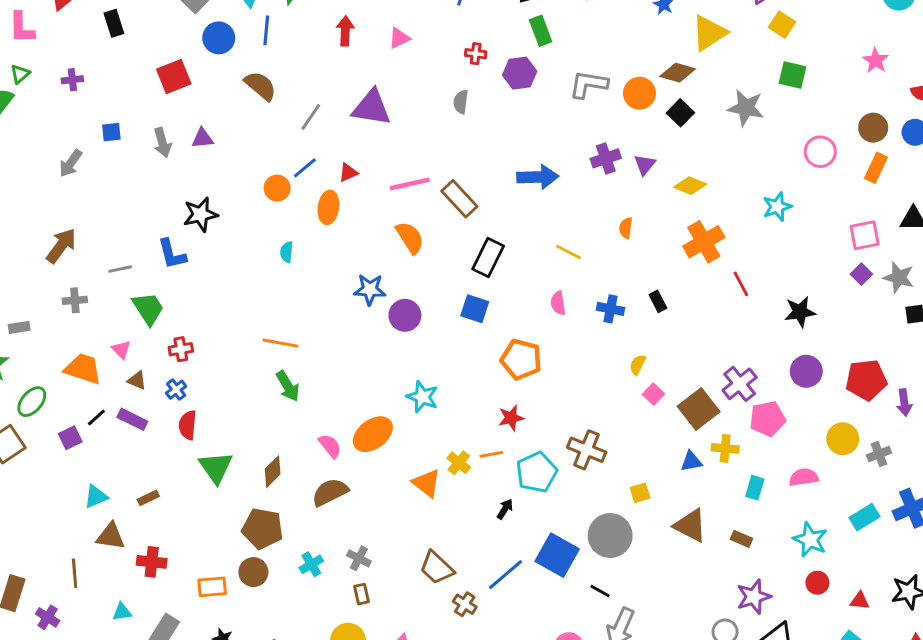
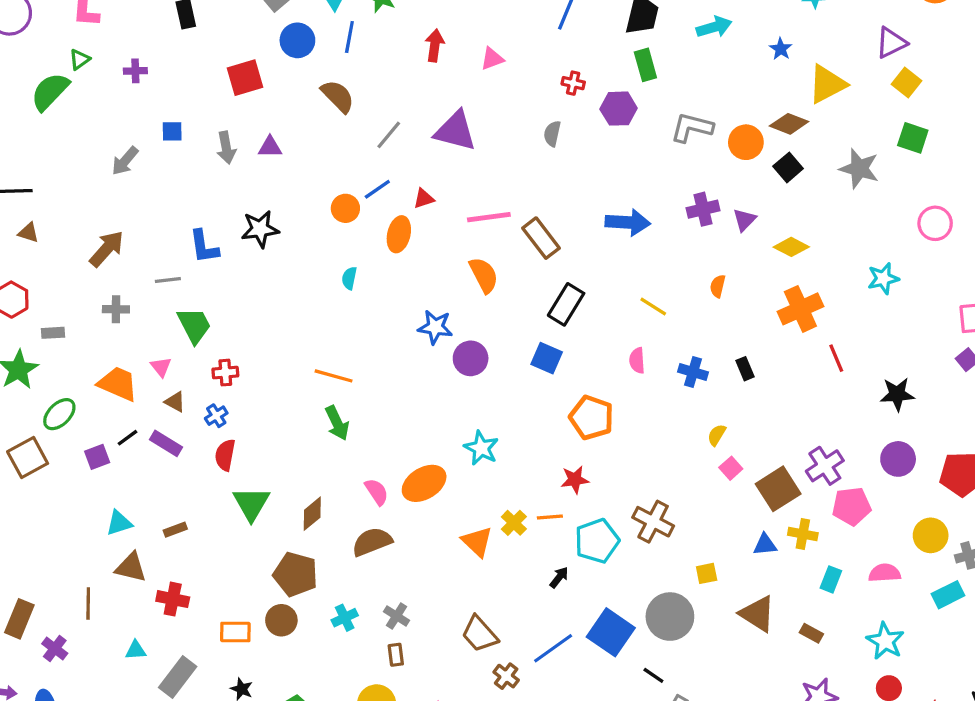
blue L-shape: (172, 254) -> (204, 247), moved
cyan rectangle: (865, 517) -> (948, 595), moved

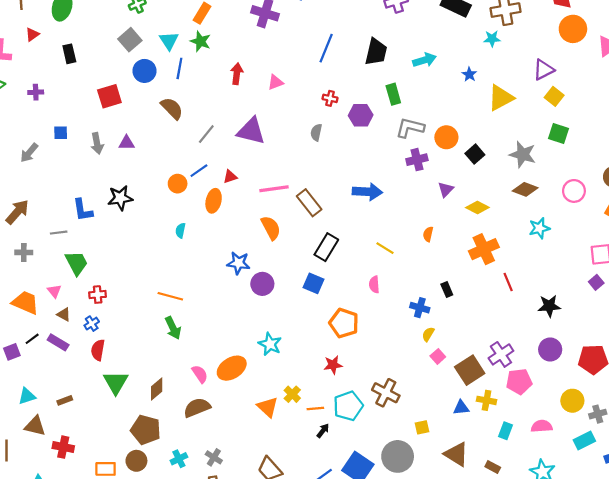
green rectangle: (645, 65) -> (393, 94), moved
brown diamond: (789, 124) -> (525, 189), moved
purple cross: (703, 209) -> (417, 160), moved
blue cross: (693, 372) -> (420, 308), moved
orange line: (550, 517) -> (315, 409), moved

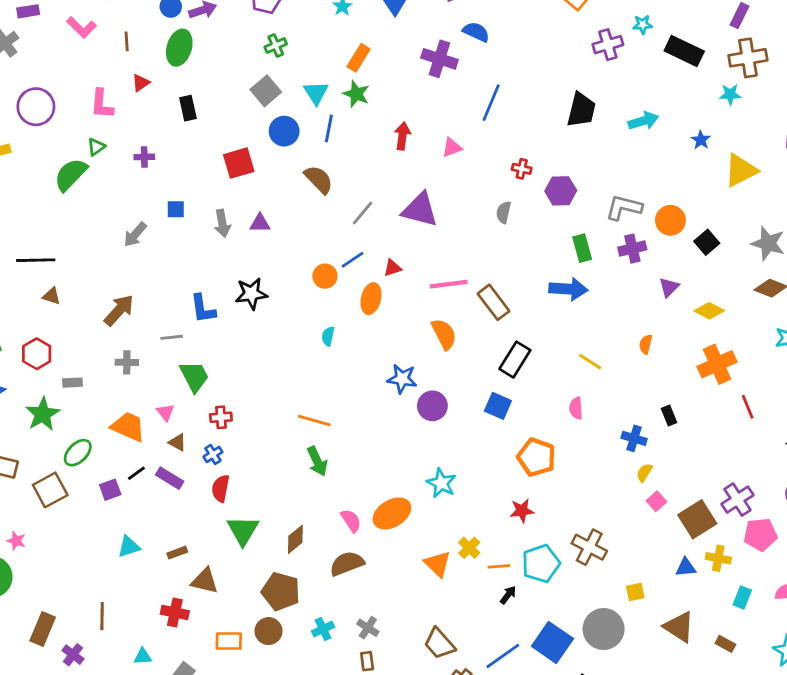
blue line: (326, 48) -> (491, 103), moved
green rectangle: (393, 94) -> (582, 248), moved
brown triangle: (35, 426) -> (205, 581), moved

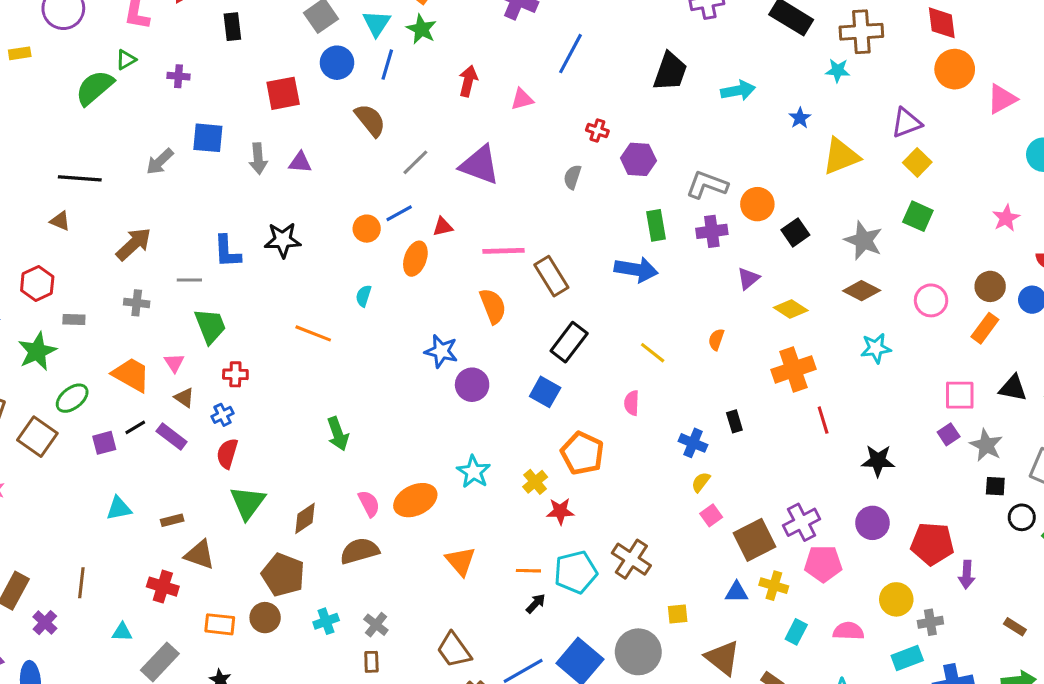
blue square: (176, 209) -> (208, 138), size x1.5
black line: (36, 260) -> (80, 178), moved
orange line: (314, 421) -> (313, 333), moved
brown square: (50, 490) -> (37, 437), turned -32
yellow cross: (469, 548) -> (535, 482), moved

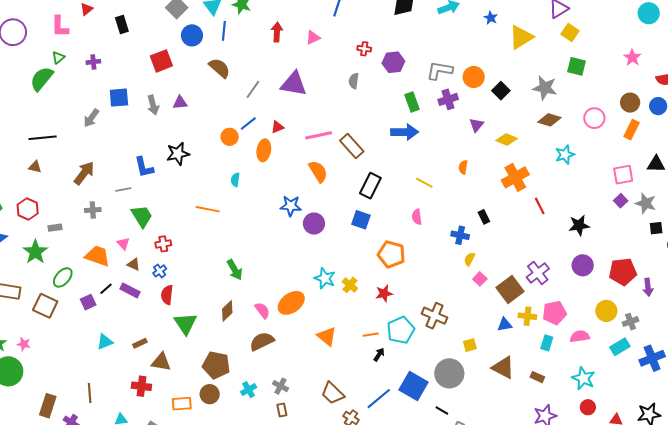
yellow cross: (535, 482) -> (350, 285), moved
brown diamond: (305, 518) -> (227, 311), moved
pink pentagon: (823, 564) -> (554, 313), moved

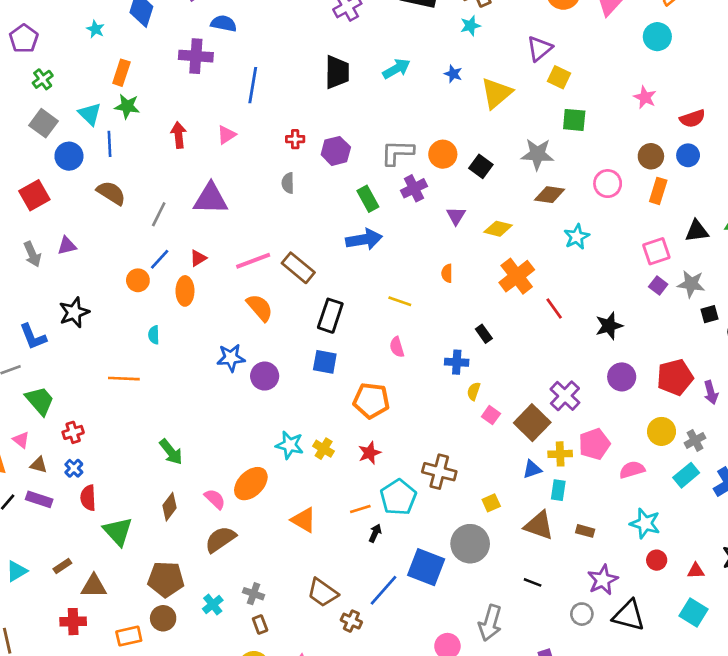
cyan rectangle: (547, 343) -> (558, 490), moved
black line: (442, 411) -> (533, 582), moved

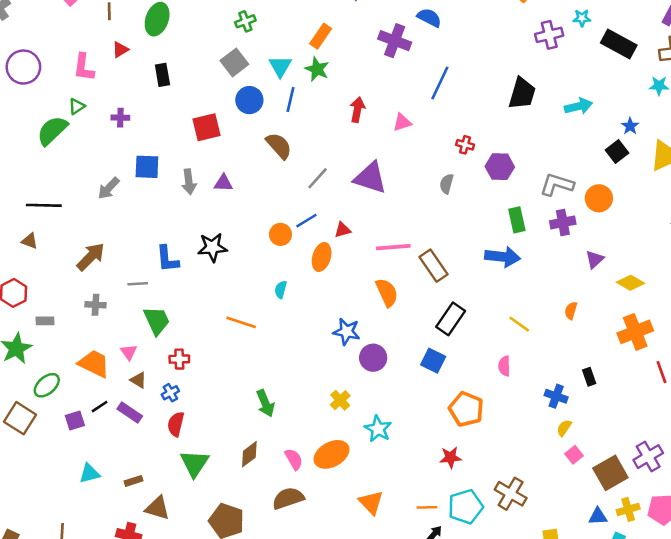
black square: (481, 166) -> (617, 152), moved
yellow cross: (324, 449) -> (340, 400), moved
yellow cross: (560, 454) -> (628, 509), turned -30

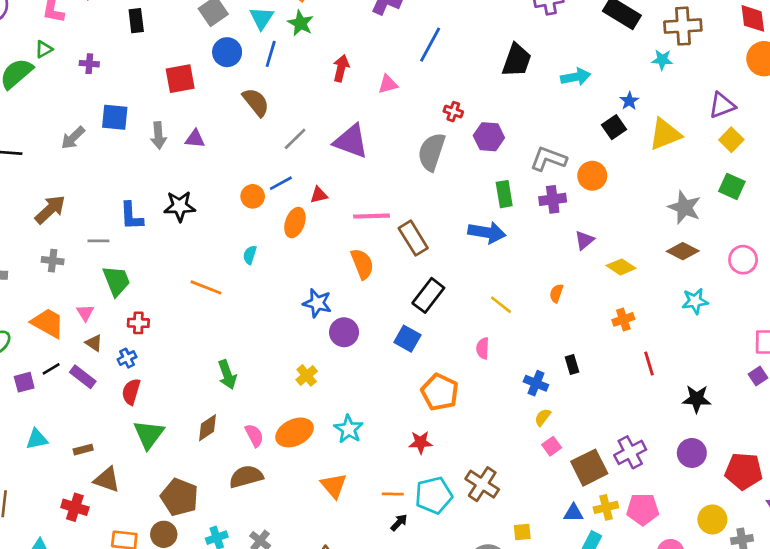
gray semicircle: (447, 184) -> (432, 152), size x1.8
orange cross: (635, 332) -> (623, 319), size x0.6
cyan star: (378, 429) -> (349, 429), moved

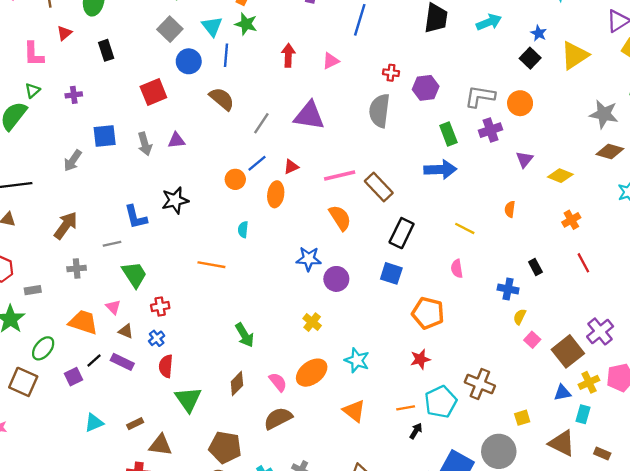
red line: (649, 364) -> (583, 263), moved

